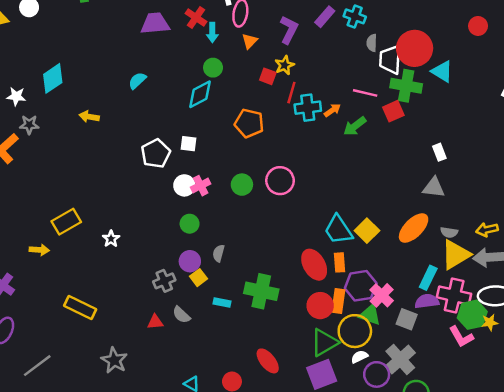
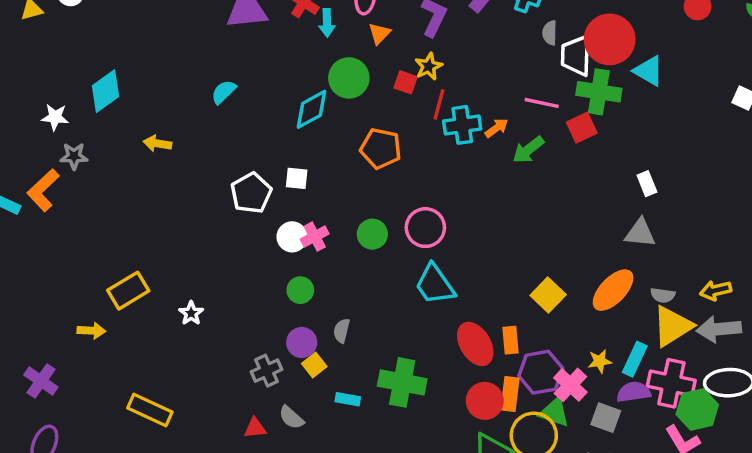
green circle: (213, 68) -> (349, 78), moved, size x1.5
cyan trapezoid: (338, 230) -> (435, 284), moved
yellow star: (490, 322) -> (600, 361), moved

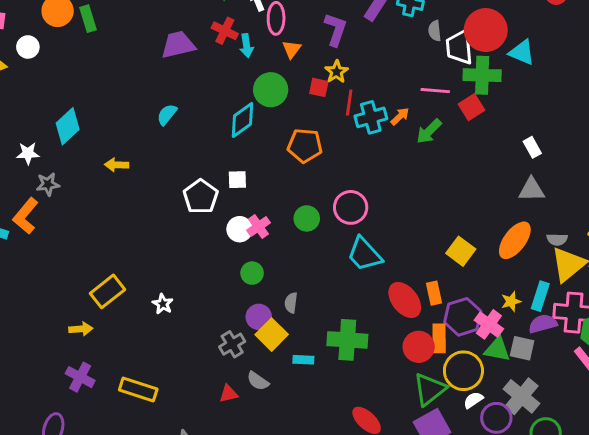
yellow square: (314, 365) -> (272, 335), size x1.5
purple cross: (41, 381) -> (80, 377), moved
green triangle: (554, 412) -> (497, 349), moved

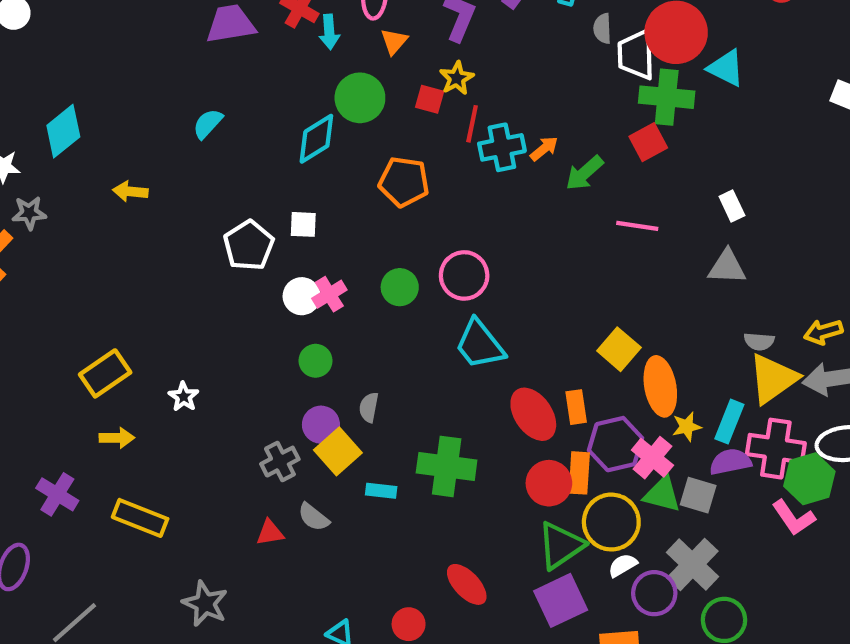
pink line: (435, 91) -> (637, 226), moved
orange ellipse: (515, 240) -> (660, 386), moved, turned -51
yellow arrow: (81, 329) -> (117, 438), moved

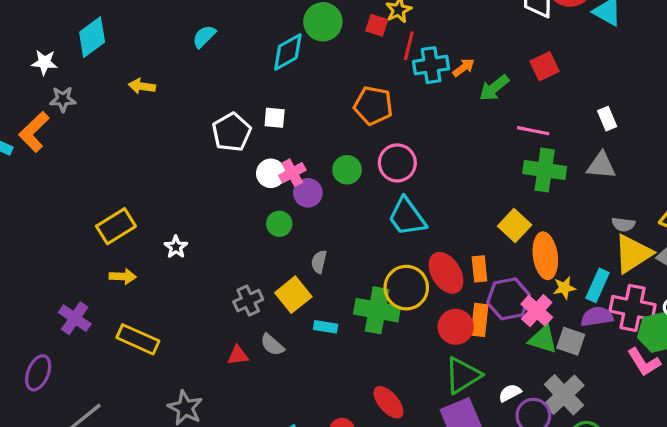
green cross: (667, 97) -> (545, 170), moved
orange pentagon: (404, 182) -> (373, 106), moved
purple circle: (321, 425) -> (308, 193), moved
yellow circle: (611, 522) -> (406, 288), moved

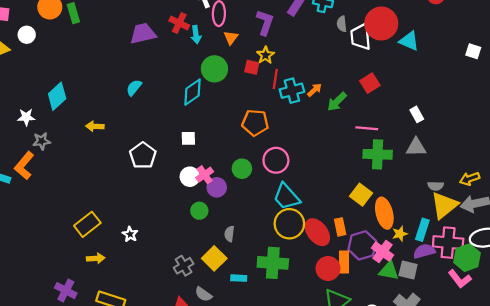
white pentagon: (232, 132) -> (143, 155), moved
yellow circle: (406, 288) -> (289, 224), moved

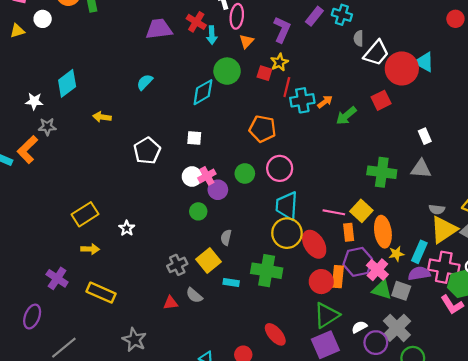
red circle: (381, 24) -> (402, 68), moved
white trapezoid: (361, 37) -> (376, 53), turned -140
pink line: (367, 128) -> (334, 212), moved
cyan trapezoid: (286, 197) -> (287, 206), turned 40
orange rectangle: (340, 227) -> (349, 232), moved

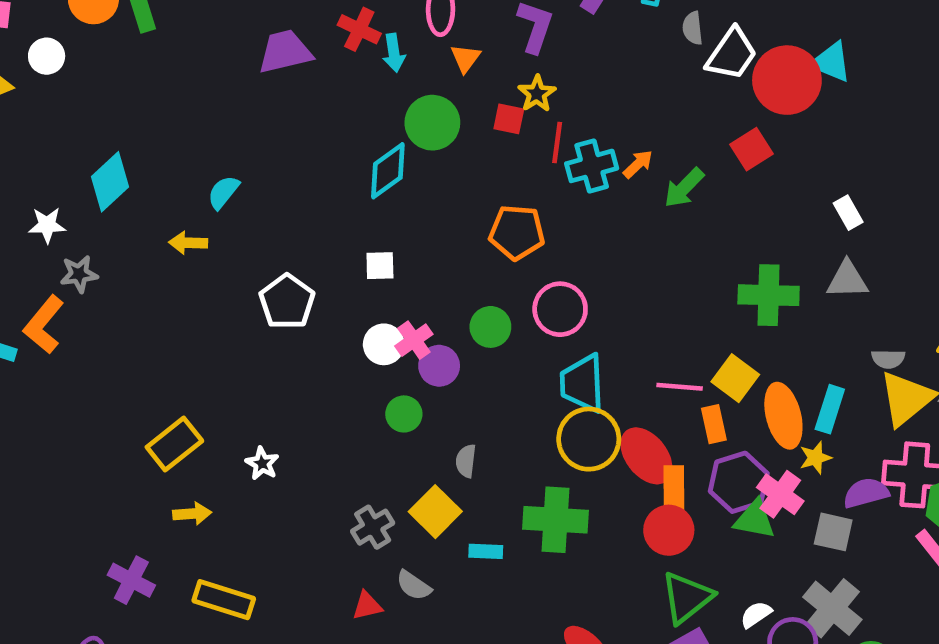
cyan semicircle: (145, 82) -> (223, 192), moved
cyan rectangle: (419, 252) -> (830, 409), moved
orange rectangle: (338, 277) -> (674, 489), moved
green triangle: (382, 290) -> (755, 520), moved

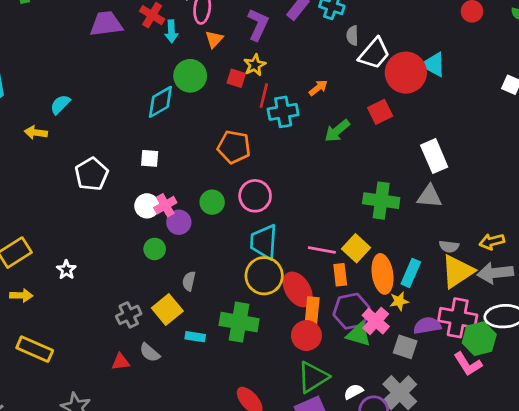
orange arrow: (638, 164) -> (318, 88), moved
white rectangle: (848, 213) -> (434, 156), size x1.6

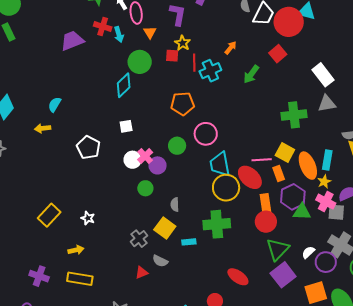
red ellipse: (298, 289) -> (250, 177), moved
yellow arrow: (21, 295) -> (76, 250), moved
pink cross: (376, 321) -> (326, 202), moved

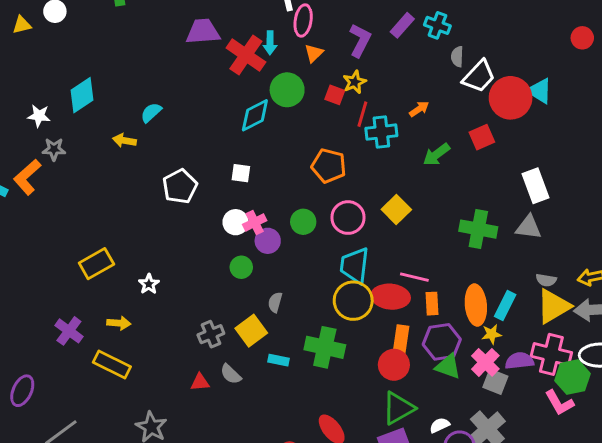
red cross: (103, 26) -> (246, 55), moved, size x1.5
yellow square: (285, 152) -> (396, 209), moved
red ellipse: (250, 177) -> (391, 297), turned -55
purple cross: (39, 276) -> (69, 331), moved

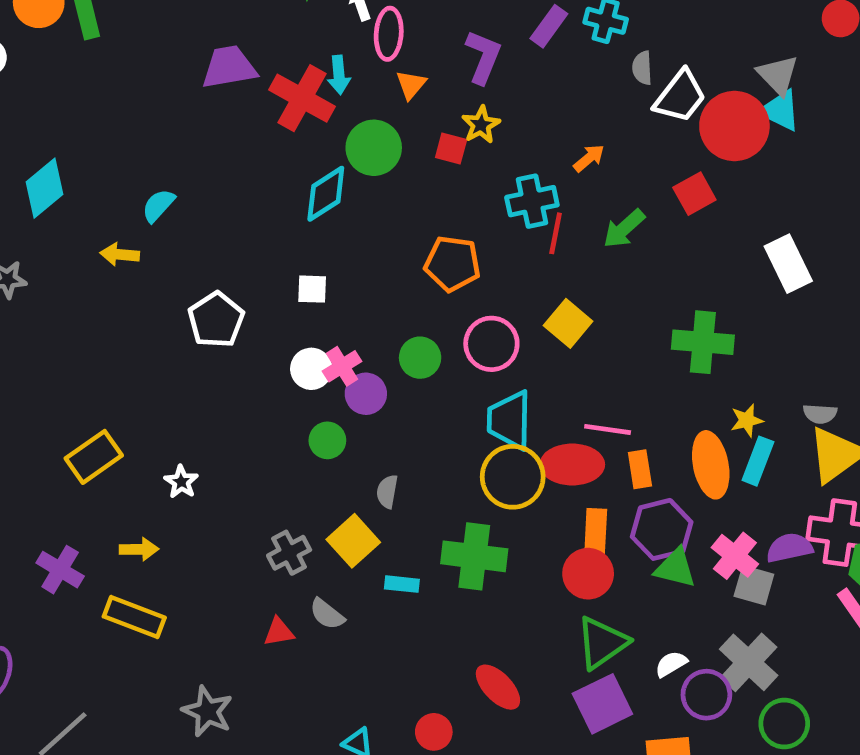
red line: (362, 114) -> (556, 233), moved
gray triangle: (529, 227) -> (778, 75), moved, turned 44
yellow star: (492, 334) -> (747, 420), moved

